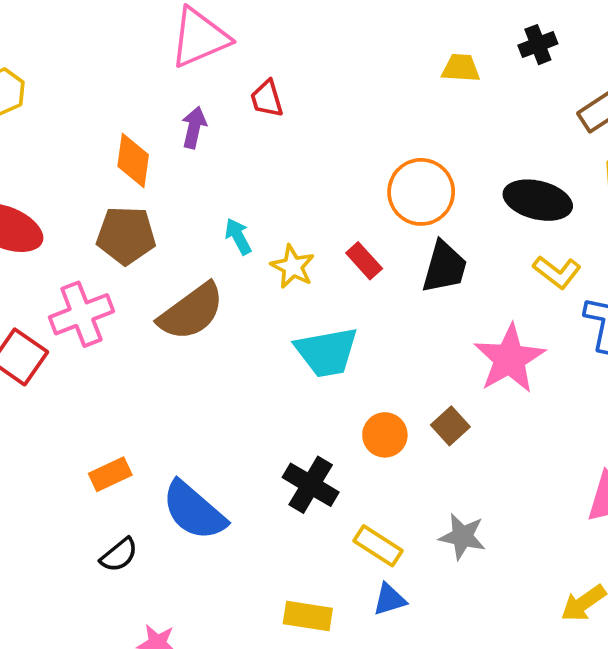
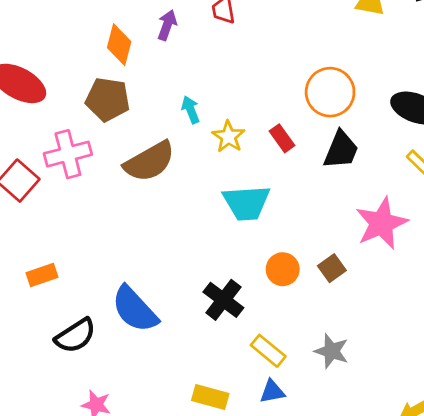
orange rectangle: (110, 474) -> (42, 275), moved
black semicircle: (119, 555) -> (75, 336), size x1.4

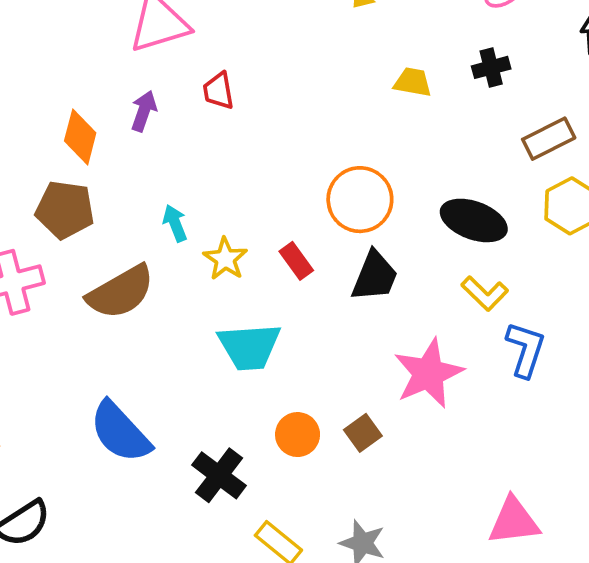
blue semicircle: (135, 309) -> (120, 432), moved

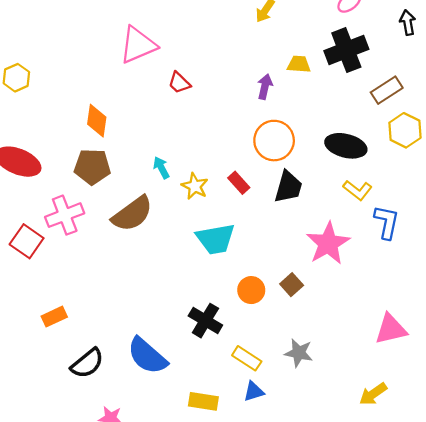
black cross: (491, 67) -> (346, 50), size x1.8
red trapezoid: (218, 91) -> (179, 83), turned -30
purple arrow: (144, 111) -> (265, 87), moved
blue semicircle: (120, 432) -> (147, 356), moved

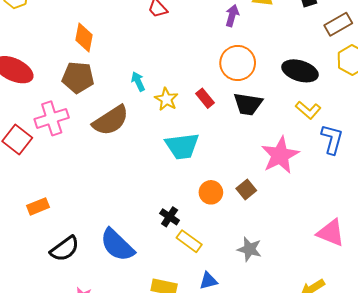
black trapezoid: (288, 187) -> (248, 104), turned 80
black cross: (205, 321) -> (170, 217), size x0.7
pink triangle: (391, 329) -> (331, 233), turned 32
yellow rectangle: (247, 358) -> (189, 241), moved

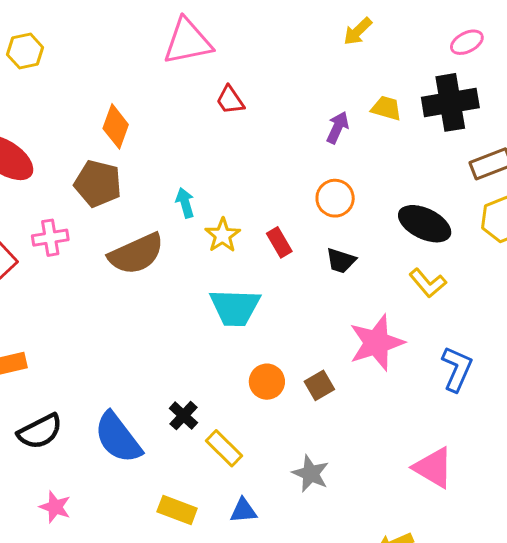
orange circle: (238, 63) -> (335, 198), size x0.7
black trapezoid: (248, 104) -> (341, 261), size x0.7
pink cross: (52, 118) -> (50, 238), size x0.7
blue L-shape: (332, 139) -> (457, 369), moved
black cross: (170, 217) -> (183, 416), moved

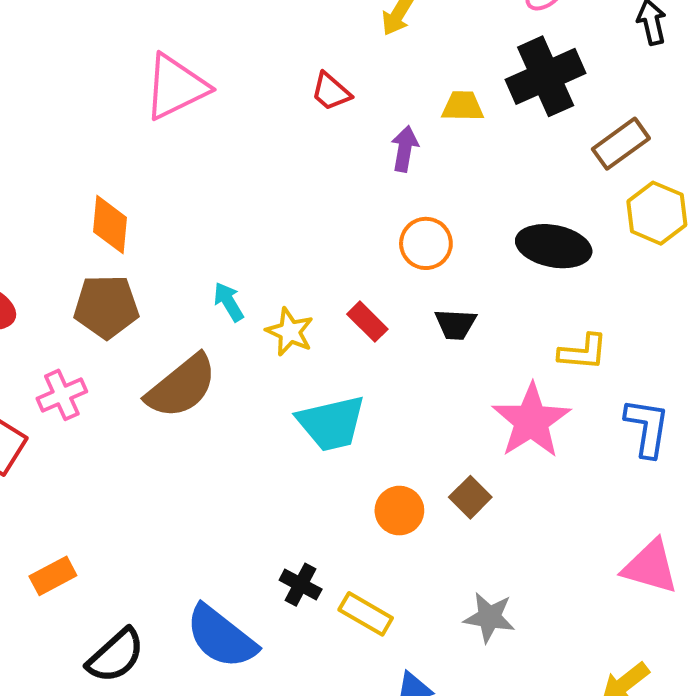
red trapezoid: (230, 100) -> (331, 92), moved
yellow L-shape: (428, 283) -> (583, 352), moved, turned -30

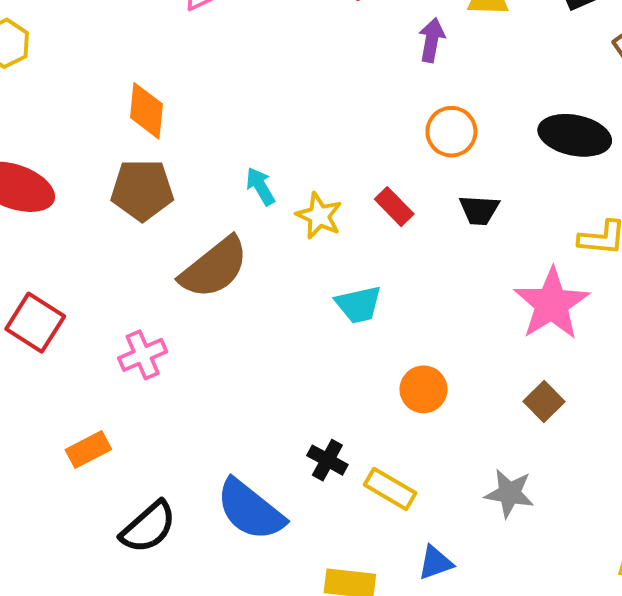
pink cross: (62, 395) -> (143, 355), moved
cyan trapezoid: (331, 423) -> (358, 305), size x0.7
brown square: (470, 497) -> (544, 402), moved

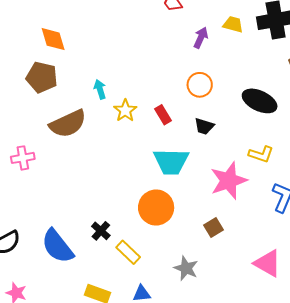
orange diamond: (146, 111) -> (53, 39), turned -36
cyan trapezoid: (358, 305) -> (171, 162), moved, size x1.5
orange circle: (424, 389) -> (156, 207), size x1.5

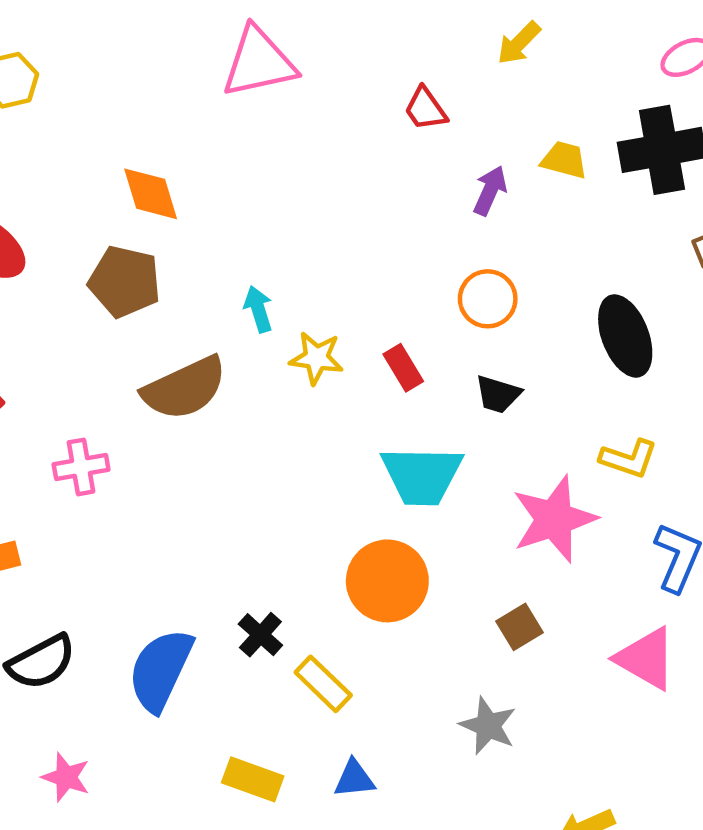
black ellipse: (260, 101) -> (625, 336), turned 44
yellow star: (125, 111) -> (316, 358), turned -30
blue semicircle: (57, 246) -> (161, 670), turned 63
pink triangle: (268, 263) -> (646, 658), moved
gray star: (186, 268) -> (488, 726), moved

